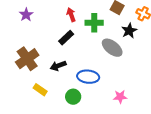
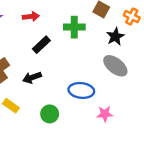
red arrow: (71, 15) -> (31, 17), moved, turned 104
gray ellipse: (112, 48) -> (115, 66), moved
blue ellipse: (88, 77) -> (81, 90), moved

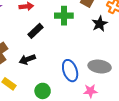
gray ellipse: (115, 66) -> (100, 66), moved, turned -30
blue ellipse: (81, 90) -> (70, 71), turned 65

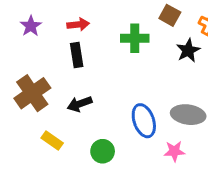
black rectangle: (35, 31) -> (77, 55), moved, turned -56

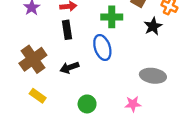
blue ellipse: (144, 121) -> (102, 47), moved
yellow rectangle: (52, 141) -> (38, 96), moved
pink star: (174, 151) -> (133, 104), moved

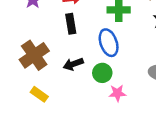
green circle: (87, 104) -> (102, 73), moved
pink star: (133, 104) -> (117, 93), moved

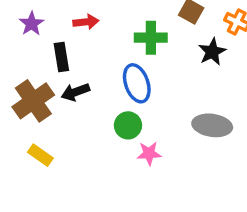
black rectangle: (71, 24) -> (61, 57), moved
black arrow: (73, 64) -> (75, 92), moved

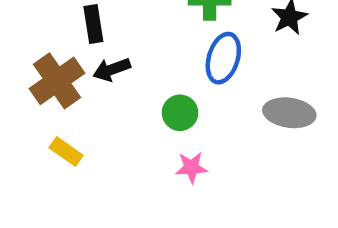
blue ellipse: (137, 83) -> (223, 58), moved, turned 36
pink star: (149, 153) -> (191, 167), moved

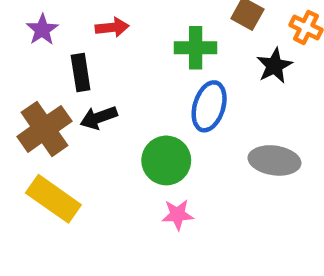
green circle: (180, 113) -> (166, 160), size x1.4
yellow rectangle: (66, 151) -> (53, 199), size x1.6

